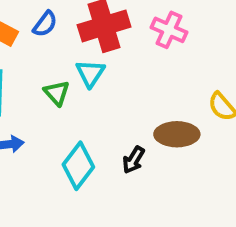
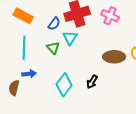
blue semicircle: (45, 24) -> (54, 24), moved
brown ellipse: (177, 134) -> (114, 57), moved

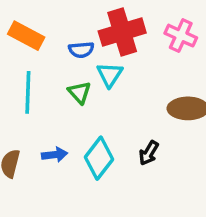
blue semicircle: (54, 24) -> (81, 50), turned 48
blue arrow: (29, 74) -> (55, 155), moved

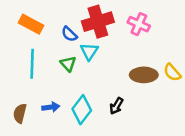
blue semicircle: (81, 50) -> (69, 34), turned 49

